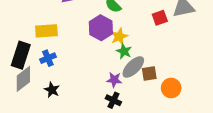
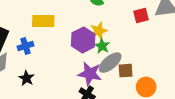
purple hexagon: (101, 28) -> (83, 40), moved
yellow rectangle: (46, 31) -> (43, 21), moved
purple star: (114, 80) -> (90, 74), size x1.5

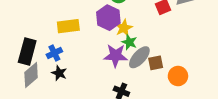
purple hexagon: (83, 40) -> (108, 18), moved
purple star: (90, 74) -> (116, 56), moved
black star: (26, 78) -> (59, 73), moved

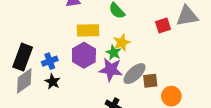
purple hexagon: (108, 18) -> (84, 55), moved
yellow rectangle: (68, 26) -> (88, 30), moved
green star: (129, 42) -> (113, 53), moved

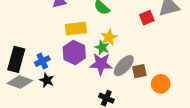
gray diamond: (24, 81) -> (20, 82), turned 60

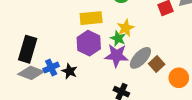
blue cross: (42, 61) -> (51, 67), moved
brown square: (139, 71) -> (157, 64), turned -32
black star: (47, 80) -> (69, 71), moved

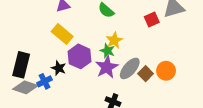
yellow rectangle: (91, 18) -> (62, 34), moved, turned 48
purple star: (116, 56) -> (107, 67), turned -30
black star: (69, 71) -> (59, 68), moved
orange circle: (179, 78) -> (166, 71), moved

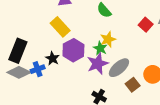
red square: (152, 20) -> (146, 25), turned -32
brown square: (146, 74) -> (133, 85), moved

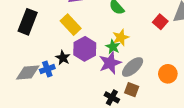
black rectangle: (18, 51) -> (28, 22), moved
gray diamond: (19, 72) -> (28, 73), turned -30
brown square: (133, 85) -> (132, 90), moved, turned -32

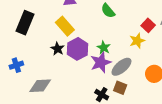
yellow star: (121, 37) -> (137, 41), moved
black star: (63, 58) -> (57, 49), moved
blue cross: (47, 69) -> (16, 65), moved
gray diamond: (28, 73) -> (40, 86), moved

